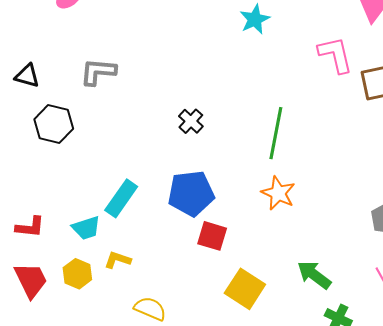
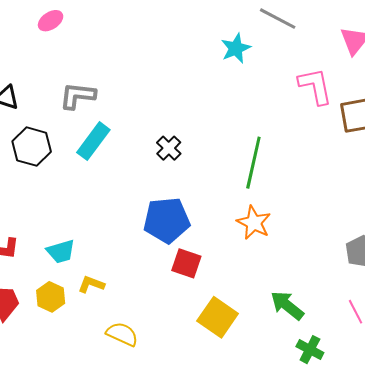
cyan rectangle: (121, 198) -> (93, 141), moved

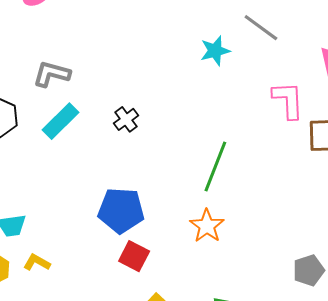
black cross: (169, 148) -> (126, 119), moved

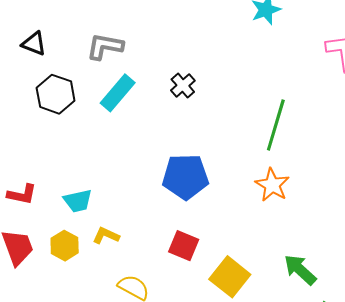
red square: (134, 256) -> (184, 246), moved

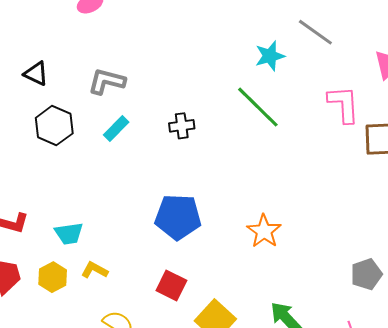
black cross: (183, 86) -> (182, 126), turned 30
cyan rectangle: (118, 93) -> (116, 129), size x0.7
green line: (276, 125) -> (258, 107), moved, turned -66

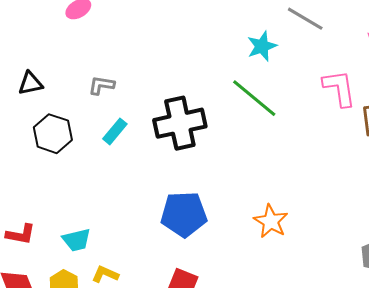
black triangle: (36, 74) -> (30, 83), turned -32
gray L-shape: (107, 81) -> (101, 85), size x0.7
black cross: (182, 126) -> (180, 123), size x2.0

